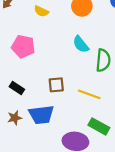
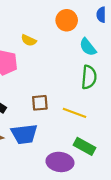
yellow semicircle: (41, 11) -> (29, 40), moved
cyan semicircle: (81, 44) -> (88, 47), moved

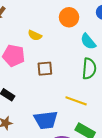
brown square: (40, 103) -> (45, 69), moved
blue trapezoid: (24, 134) -> (46, 120), moved

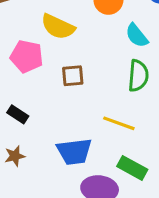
yellow semicircle: (35, 35) -> (58, 27), size x1.6

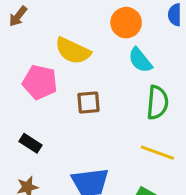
cyan semicircle: (137, 36) -> (140, 60), moved
yellow line: (119, 123) -> (157, 153), moved

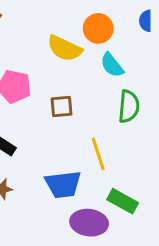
yellow semicircle: (73, 51) -> (65, 48), moved
yellow line: (157, 153) -> (98, 154), moved, turned 52

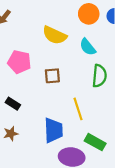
orange circle: (98, 28) -> (89, 14), moved
blue trapezoid: (63, 184) -> (53, 130), turned -85

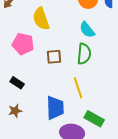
yellow semicircle: (55, 35) -> (41, 19), moved, turned 45
green semicircle: (99, 76) -> (84, 54), moved

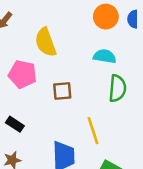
cyan semicircle: (87, 30) -> (105, 56), turned 138
green semicircle: (84, 54) -> (117, 88), moved

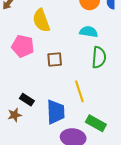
black rectangle: (15, 124) -> (27, 100), moved

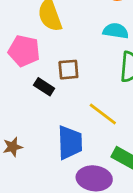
yellow line: (79, 91) -> (103, 114), turned -35
black rectangle: (27, 100) -> (44, 87), moved

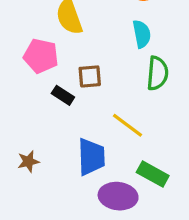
cyan semicircle: (116, 31) -> (142, 34), turned 70

